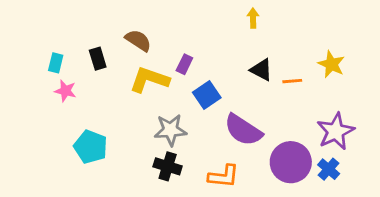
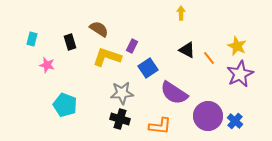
cyan rectangle: (56, 63) -> (32, 39), moved
orange line: (292, 81) -> (209, 58), turned 56
purple star: (336, 131) -> (240, 74), moved

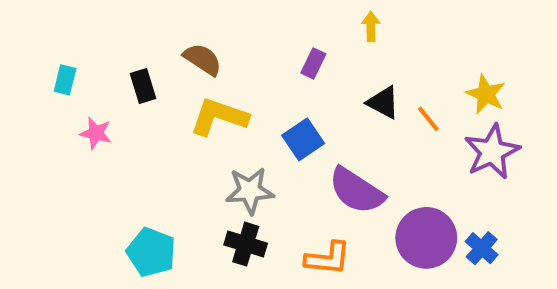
purple rectangle: (132, 46) -> (313, 63), moved
cyan pentagon: (65, 105) -> (151, 252), moved

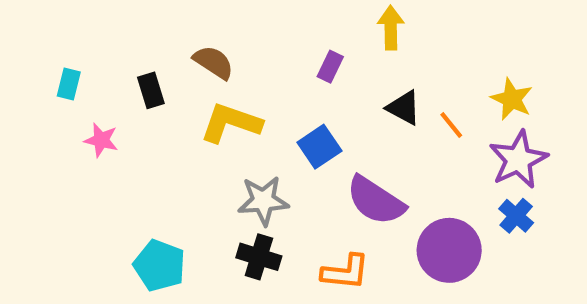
yellow arrow: (371, 26) -> (391, 28), size x1.4
blue cross: (482, 248) -> (516, 216), moved

